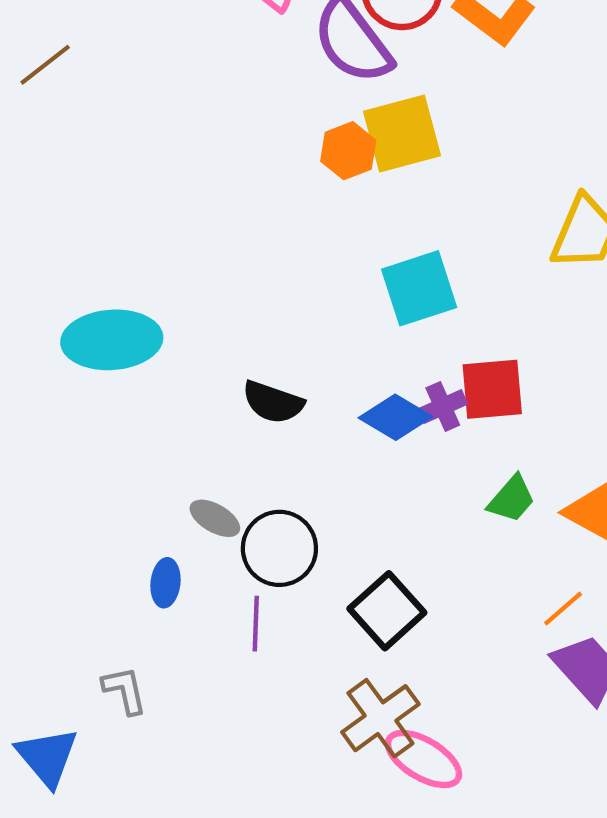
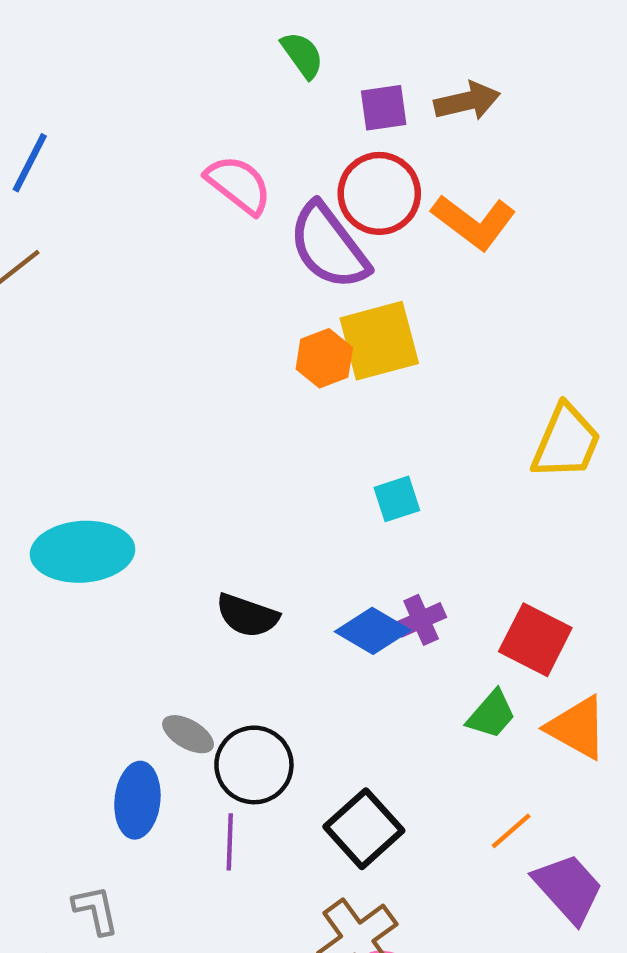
cyan square: (419, 288) -> (397, 499), size x0.6
red square: (492, 389) -> (535, 640), moved, turned 32
blue ellipse: (166, 583) -> (137, 800), size x1.5
orange line: (563, 609) -> (511, 831), moved

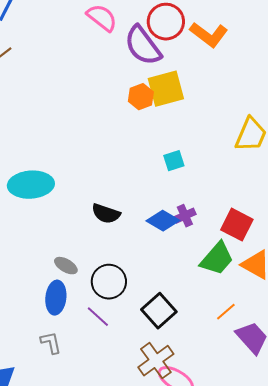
green trapezoid: (491, 714) -> (217, 259), size x1.5
gray ellipse: (188, 734) -> (66, 266), moved
purple line: (230, 842) -> (98, 317), turned -50
gray L-shape: (96, 910) -> (51, 343), moved

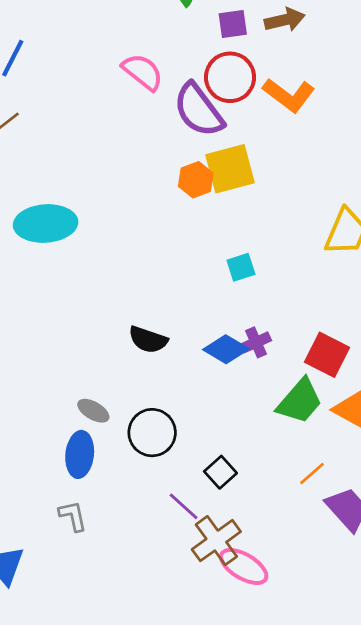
cyan ellipse: (31, 185) -> (46, 223), moved
black square: (159, 311) -> (220, 472), size x0.7
purple line: (98, 317) -> (184, 506), moved

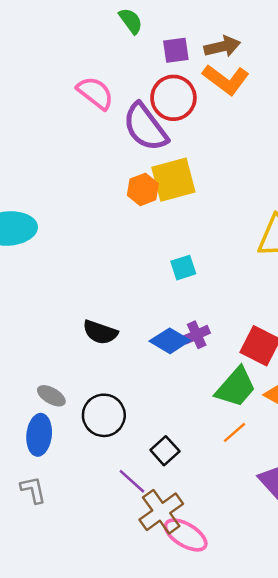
orange L-shape: (289, 95) -> (226, 80), moved
orange line: (312, 474) -> (234, 432), moved

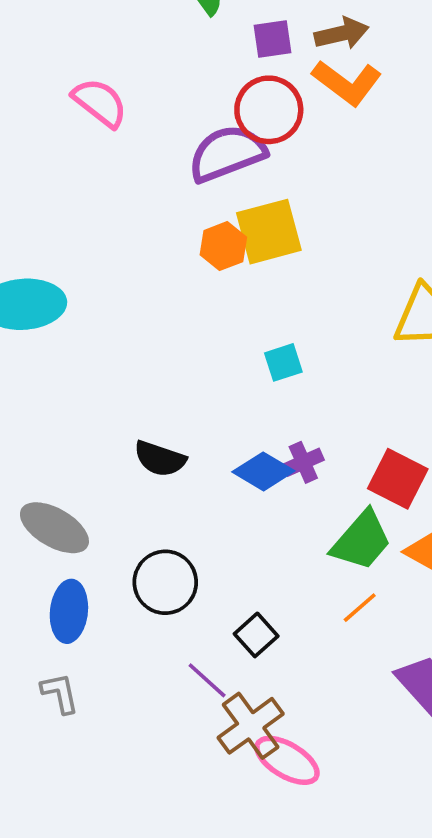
pink semicircle: (95, 93) -> (100, 103), moved
purple semicircle: (145, 127) -> (227, 153), turned 106
gray ellipse: (51, 396) -> (54, 528), moved, size x1.6

